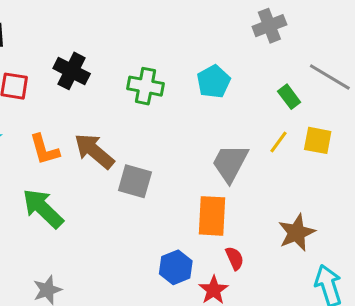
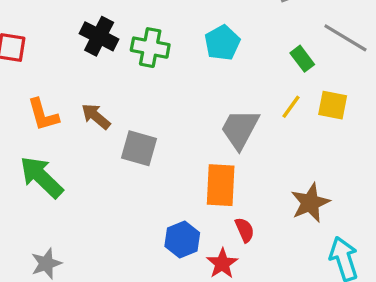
black cross: (72, 71) -> (99, 36), moved
brown arrow: (94, 151) -> (96, 116), size x0.7

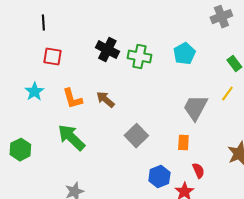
gray square: (139, 148) -> (136, 136), moved, turned 30
orange rectangle: (221, 185) -> (183, 143), size x0.6

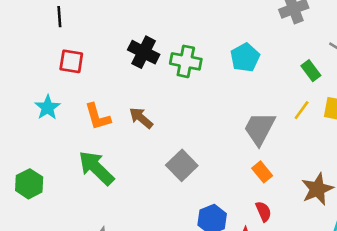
orange rectangle: (183, 143) -> (262, 172), moved, turned -42

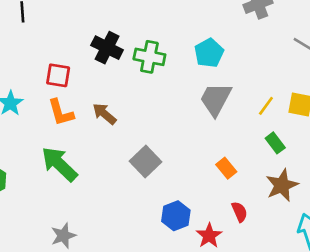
red square: (71, 61) -> (58, 75), moved
green rectangle: (311, 71) -> (275, 143), moved
gray trapezoid: (259, 129) -> (216, 99), moved
red semicircle: (263, 211) -> (239, 212), moved

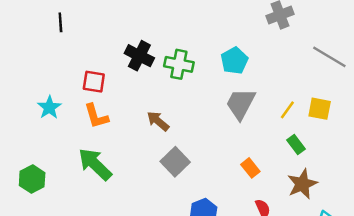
brown arrow: (104, 114) -> (158, 121), moved

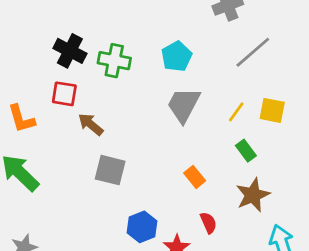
gray line: (329, 57) -> (253, 52), moved, turned -72
red square: (94, 82) -> (64, 94), moved
gray square: (175, 162) -> (110, 170), turned -32

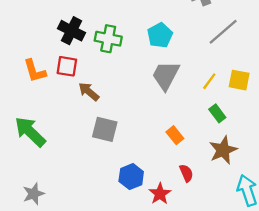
orange L-shape: (21, 119) -> (35, 71), moved

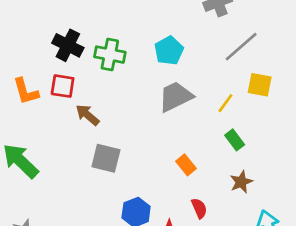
gray trapezoid: (166, 75) -> (176, 97), turned 36
yellow square: (239, 80) -> (260, 85), moved
brown star: (223, 150) -> (241, 182), size x0.7

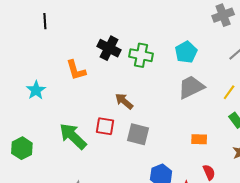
red square: (63, 86) -> (105, 126), moved
orange L-shape: (26, 91) -> (76, 70), moved
orange rectangle: (186, 165) -> (199, 139), turned -49

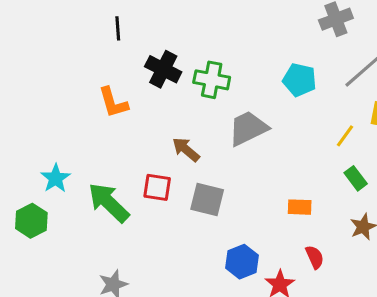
black line: (45, 21) -> (118, 28), moved
cyan pentagon: (186, 52) -> (300, 80), moved, turned -30
gray trapezoid: (191, 87) -> (248, 128), moved
cyan star: (36, 90) -> (56, 178), moved

